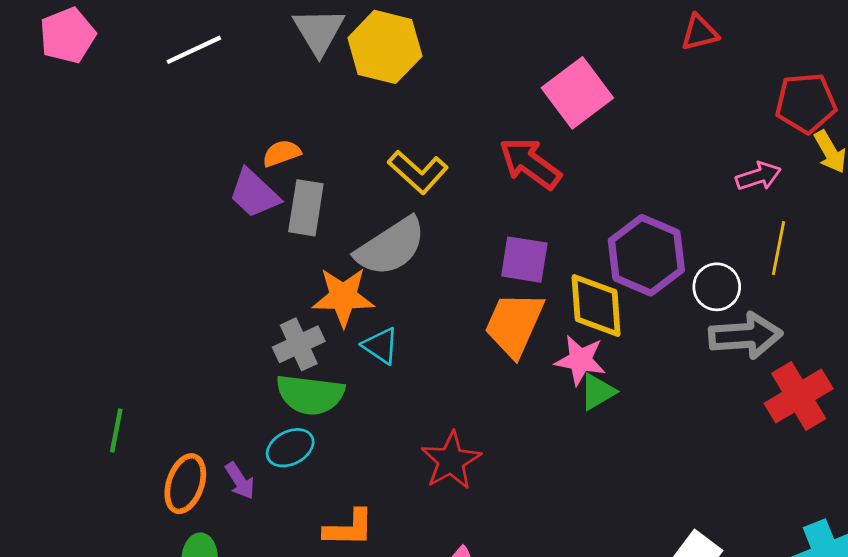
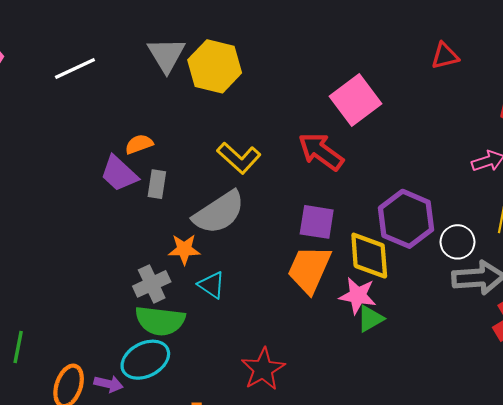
gray rectangle: (306, 208) -> (157, 184), size x0.7
orange star: (343, 297) -> (184, 249), size x0.7
cyan ellipse: (290, 448) -> (145, 360), size x1.4
purple arrow: (240, 481) -> (109, 384), turned -44

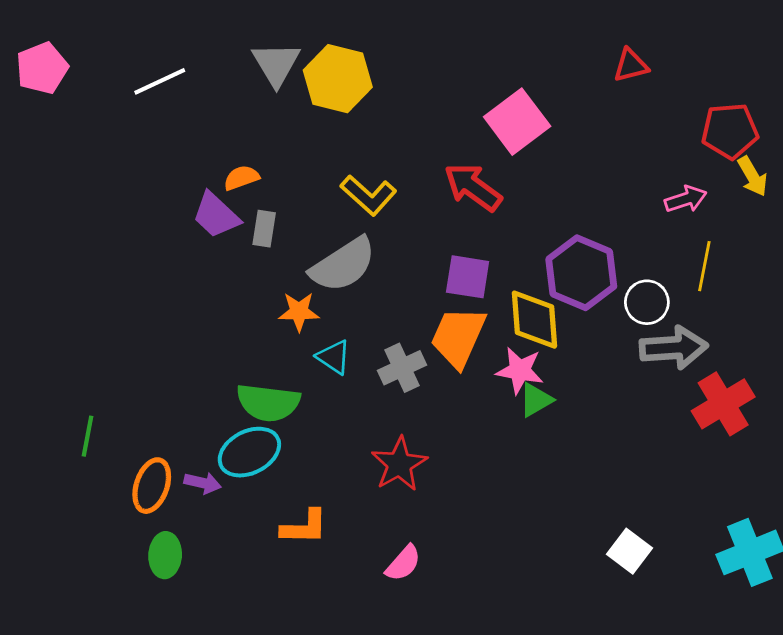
gray cross: (152, 284) -> (402, 368), moved

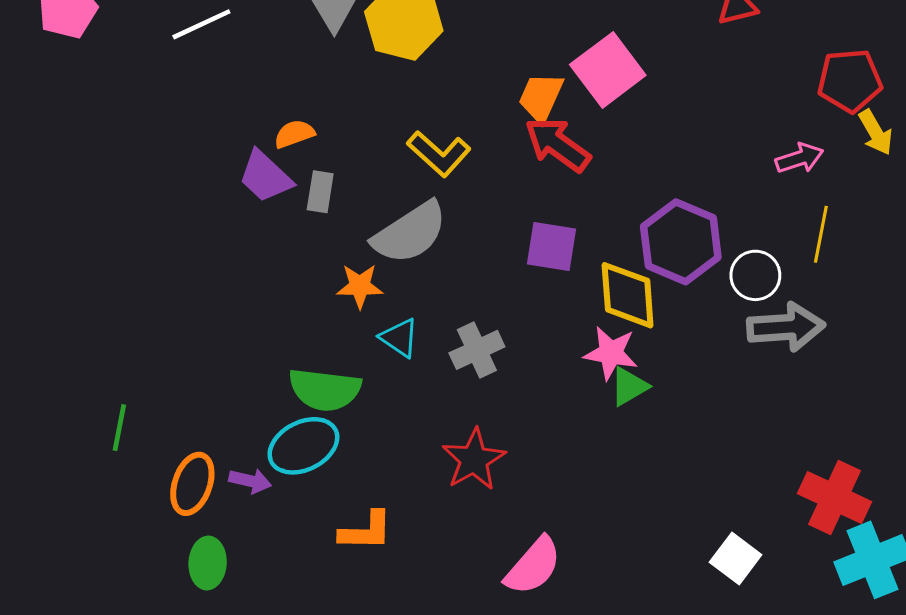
orange trapezoid: (458, 337) -> (541, 97), moved, size x0.7
red cross: (723, 404) -> (835, 498), moved, turned -34
pink semicircle: (403, 563) -> (533, 566), moved, size x1.4

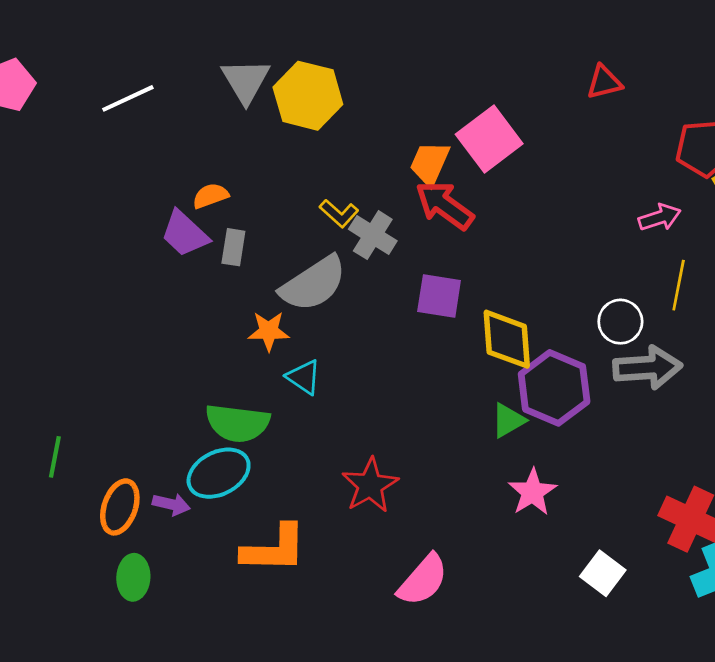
yellow L-shape: (439, 154) -> (339, 213), size x0.7
purple hexagon: (681, 242) -> (554, 388), moved
gray cross: (477, 350) -> (373, 235), moved, turned -33
pink star: (611, 353) -> (532, 492), moved, turned 30
orange L-shape: (366, 531) -> (274, 549), size x1.4

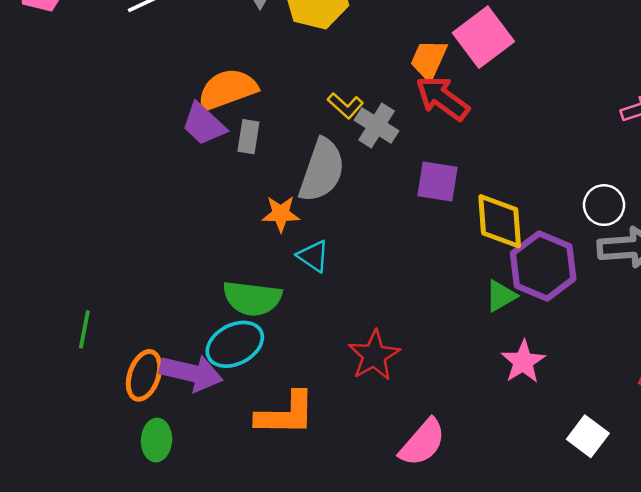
orange semicircle: (210, 196) -> (227, 89), size x1.8
gray semicircle: (313, 284) -> (322, 170), turned -38
purple arrow: (171, 504) -> (191, 373), size x1.8

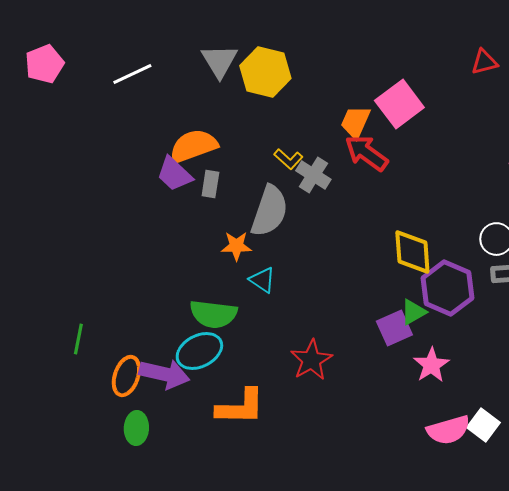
purple square: (437, 181) -> (394, 328), moved, turned -33
pink semicircle: (423, 443) -> (448, 430), moved, turned 33

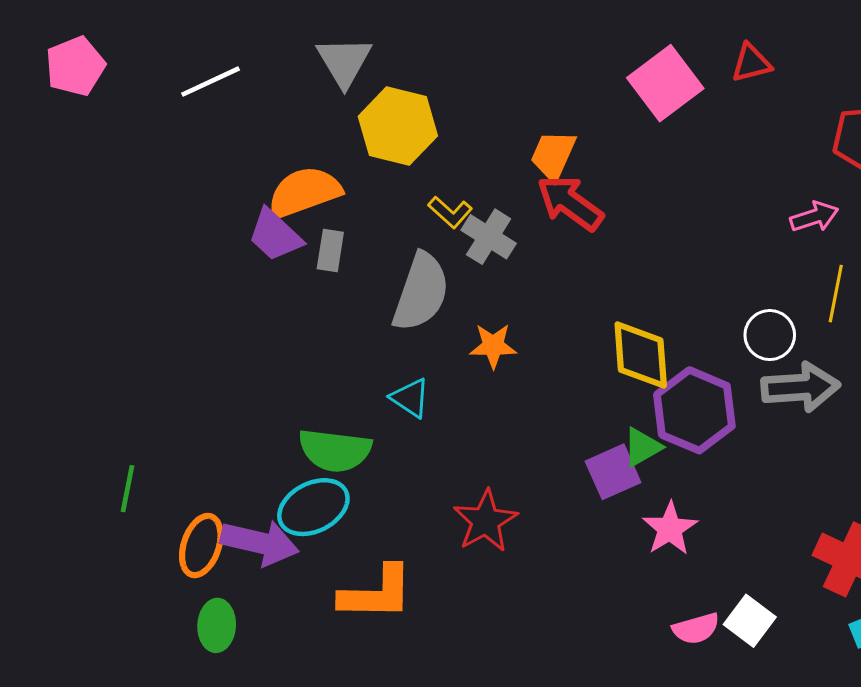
yellow hexagon: (265, 72) -> (398, 126), moved
pink square: (399, 104) -> (665, 83), moved
orange star: (236, 246) -> (493, 346), moved
pink semicircle: (448, 430) -> (696, 628), size x0.7

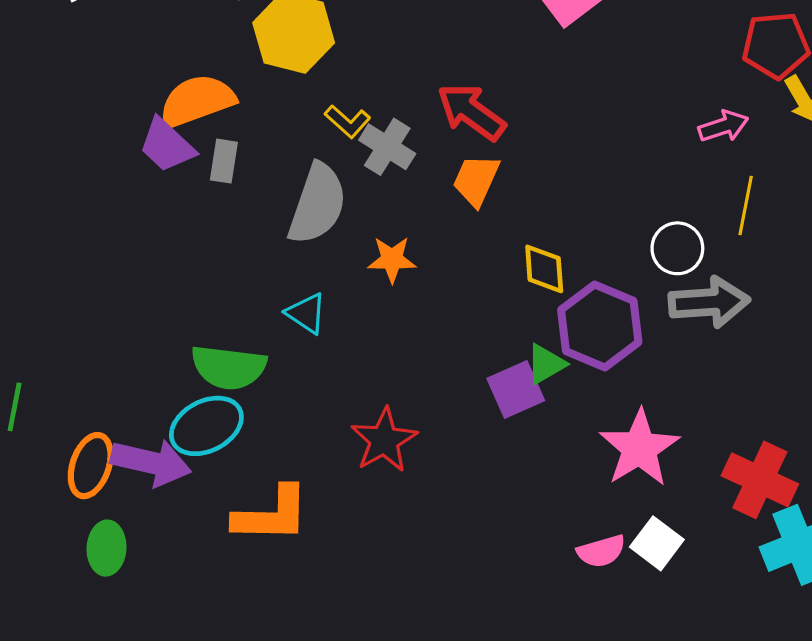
orange trapezoid: (553, 155) -> (476, 180), moved
yellow diamond: (641, 355) -> (544, 269), size x0.7
pink star: (670, 529) -> (639, 448), moved, size x1.4

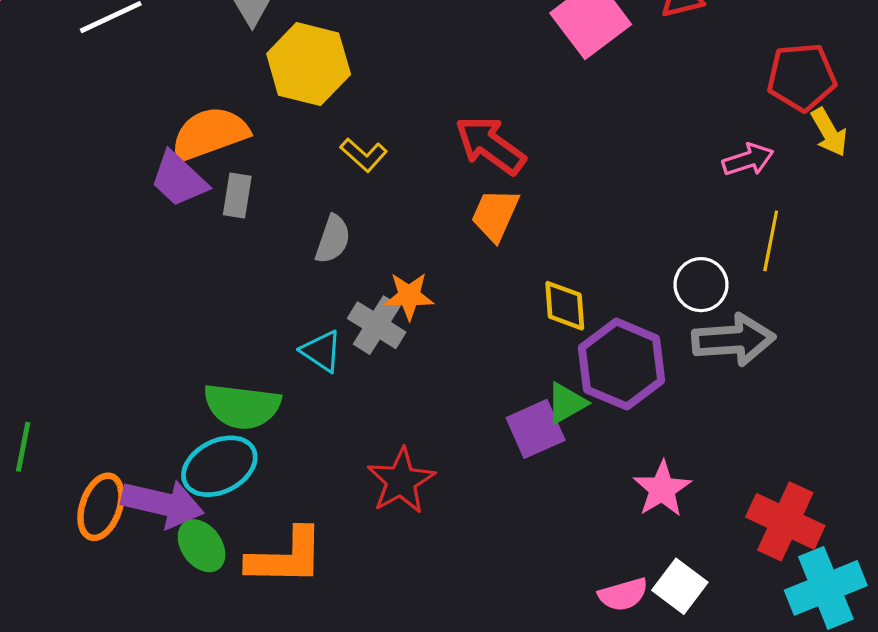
gray cross: (387, 147) -> (377, 325), moved
gray semicircle: (317, 204) -> (333, 239), size x0.6
pink star: (639, 448) -> (662, 489), size x0.7
green ellipse: (107, 548) -> (202, 546), moved, turned -39

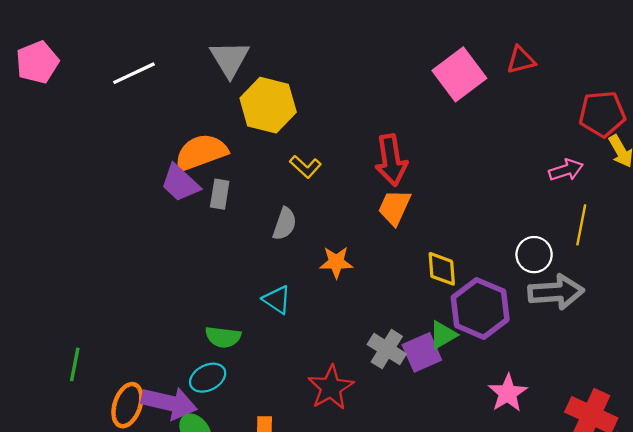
red arrow: (490, 145) -> (391, 160), turned -135
gray cross: (377, 325) -> (387, 349), moved
green semicircle: (242, 406) -> (223, 337), size x0.7
cyan ellipse: (219, 466) -> (208, 378), size x0.7

